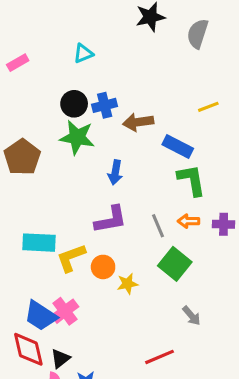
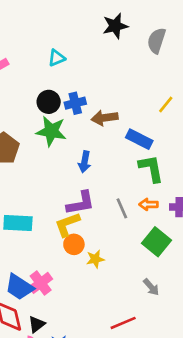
yellow line: (208, 107) -> (166, 105), turned -30
yellow L-shape: (71, 258) -> (67, 224), moved
green square: (175, 264) -> (156, 242), moved

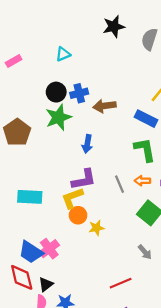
green star: (51, 131) -> (58, 117), turned -30
blue rectangle: (139, 139) -> (146, 119), moved

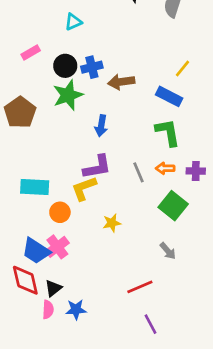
pink rectangle: (14, 61) -> (31, 52), moved
orange circle: (78, 215) -> (60, 212), moved

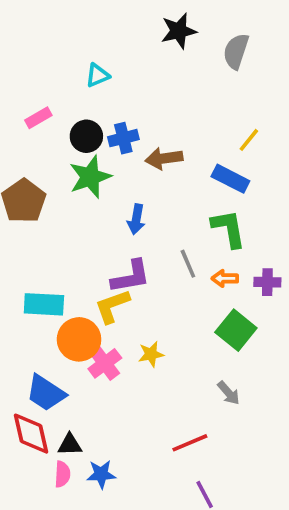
gray line: (139, 172) -> (188, 264), moved
orange circle: (60, 212) -> (79, 339), size x1.5
pink cross: (57, 247) -> (105, 363), moved
black triangle: (53, 288) -> (70, 445), turned 36

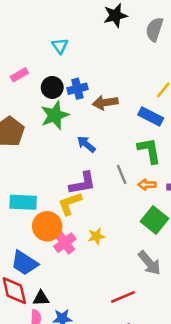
cyan triangle: (97, 75) -> (60, 46), turned -42
blue arrow: (136, 219) -> (86, 144), turned 120
gray arrow: (229, 393) -> (149, 263), size x1.5

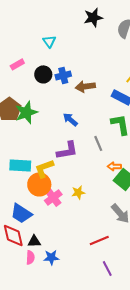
green star: (55, 115) -> (26, 112), moved
orange arrow: (147, 185) -> (114, 166), moved
yellow L-shape: (70, 204) -> (44, 168), moved

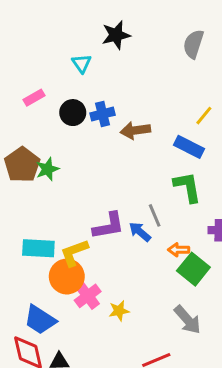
black star: (93, 17) -> (116, 35), moved
green star: (26, 112) -> (47, 169), size x0.7
blue arrow: (70, 119) -> (140, 232), moved
yellow star: (78, 192) -> (119, 311), moved

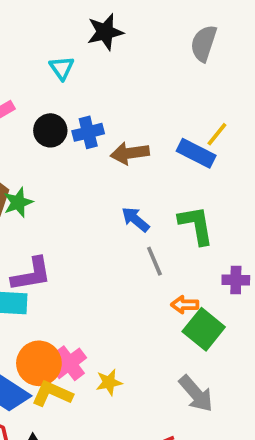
blue rectangle: (189, 147) -> (196, 153), moved
purple L-shape: (109, 226) -> (31, 274), moved
blue arrow: (140, 232) -> (135, 219), moved
yellow L-shape: (74, 253) -> (52, 394), moved, turned 44
orange circle: (67, 277) -> (39, 363), moved

